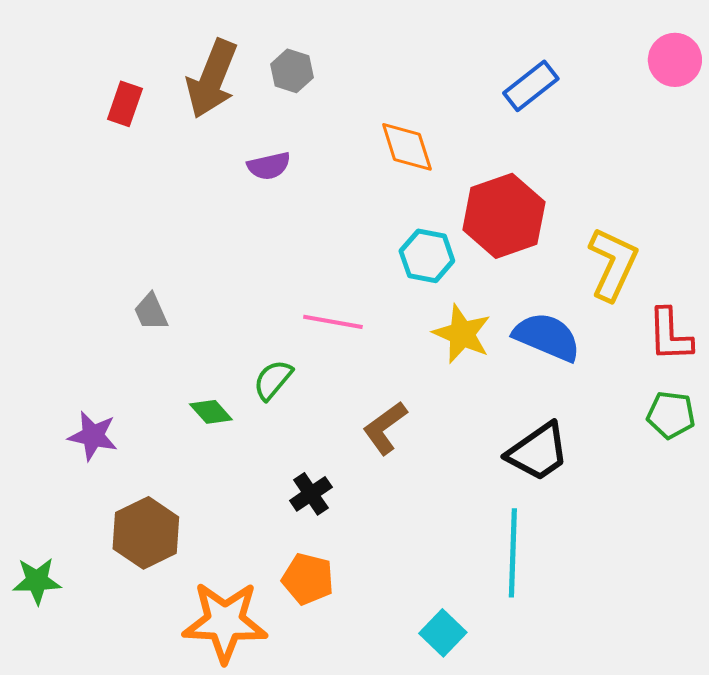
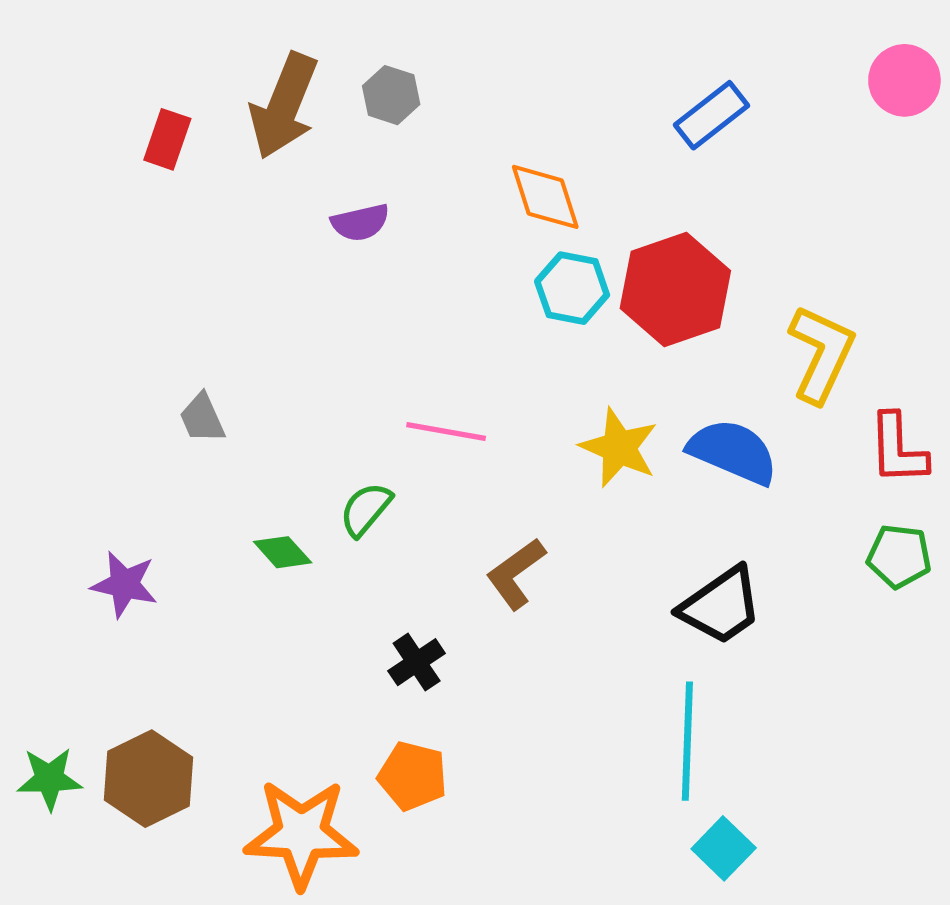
cyan hexagon: (427, 256) -> (572, 288), moved
brown hexagon: (146, 533) -> (149, 779), moved
cyan square: (443, 633) -> (724, 848), moved

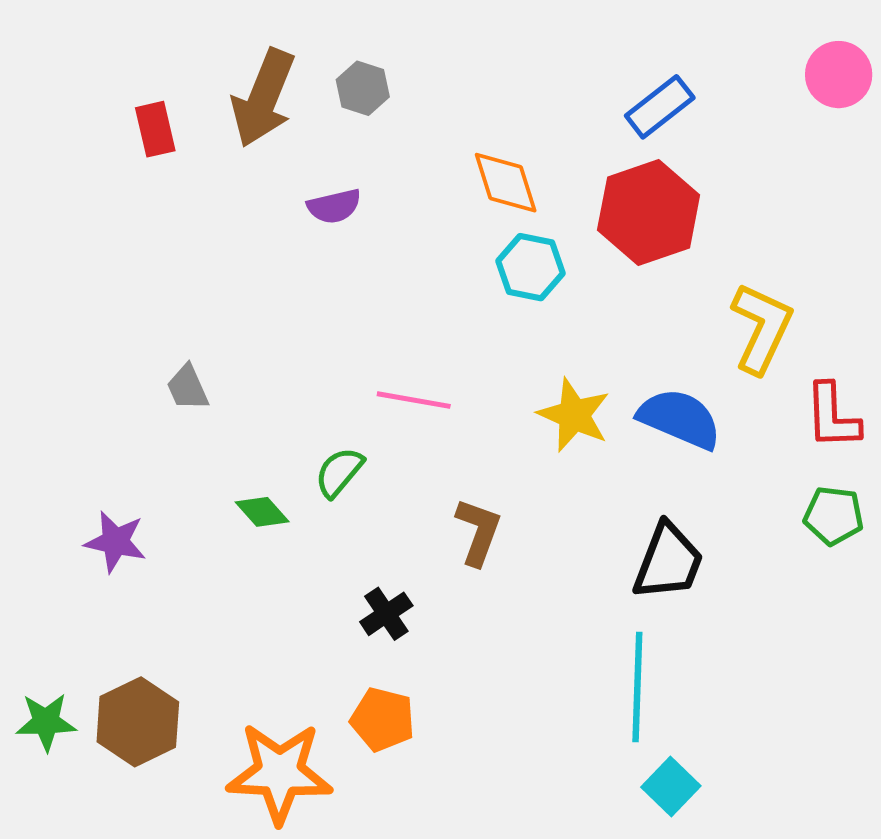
red rectangle: (167, 139) -> (155, 129), turned -32
red hexagon: (675, 289) -> (649, 212), moved
brown L-shape: (516, 574) -> (478, 532), turned 146
black trapezoid: (721, 606) -> (668, 562), turned -34

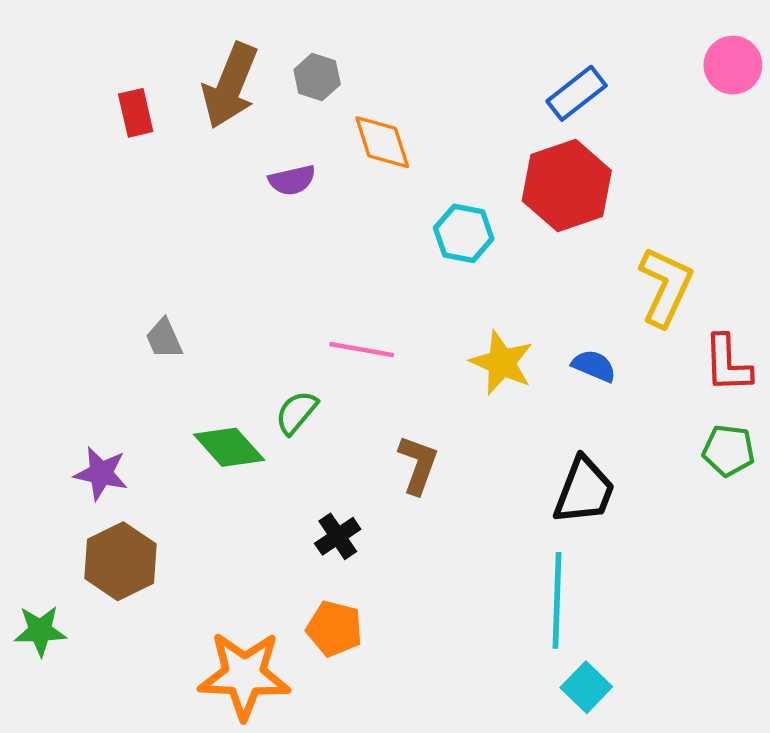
orange diamond: (506, 183) -> (382, 142), moved
blue semicircle: (680, 419) -> (594, 366), size x0.6
green diamond: (262, 512) -> (229, 447), size x1.5
brown hexagon: (138, 722) -> (121, 561), moved

